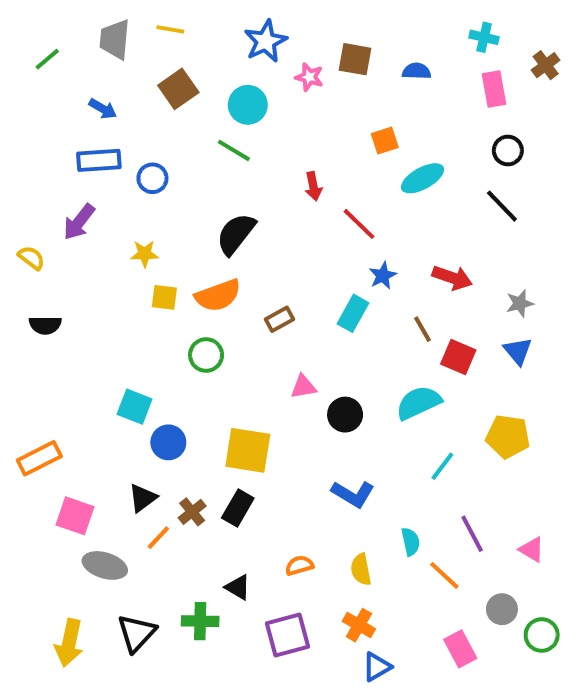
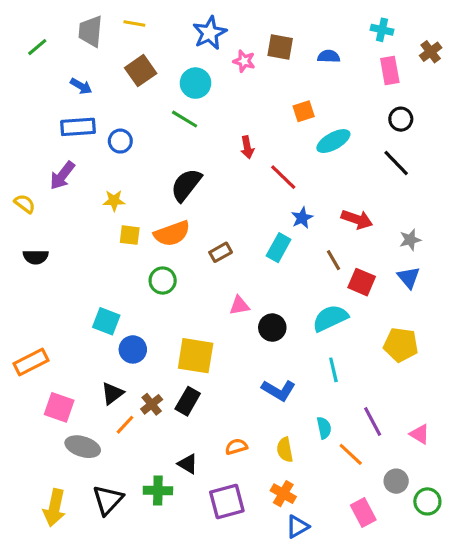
cyan line: (442, 466) -> (333, 370), moved, turned -50

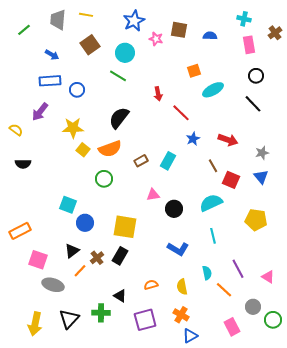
yellow star: (114, 201) -> (73, 128), size x1.5
yellow square: (130, 235) -> (83, 150), turned 32
cyan rectangle: (279, 248) -> (168, 161), moved

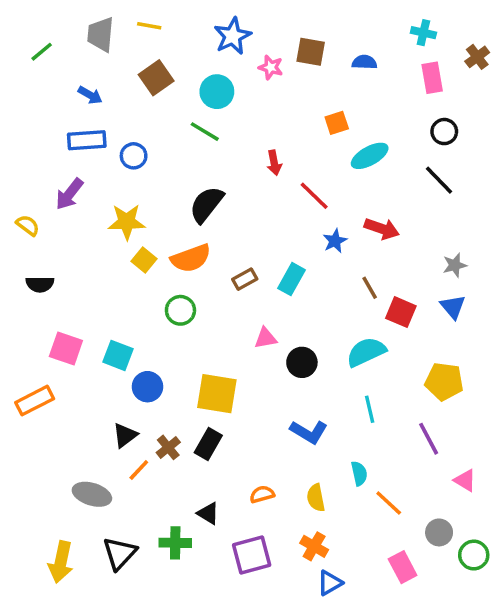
red arrow: (228, 140) -> (382, 229), moved
pink square: (38, 260) -> (66, 348), moved
purple line: (238, 269) -> (429, 439), moved

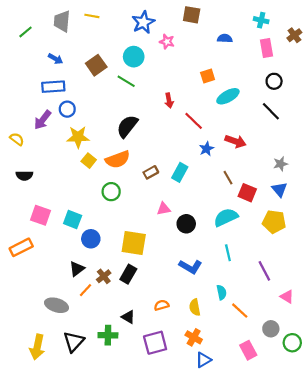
brown square: (311, 52) -> (192, 15), moved
brown square: (156, 78) -> (96, 65), moved
blue circle: (134, 156) -> (67, 109), moved
yellow pentagon: (444, 381) -> (274, 222), moved

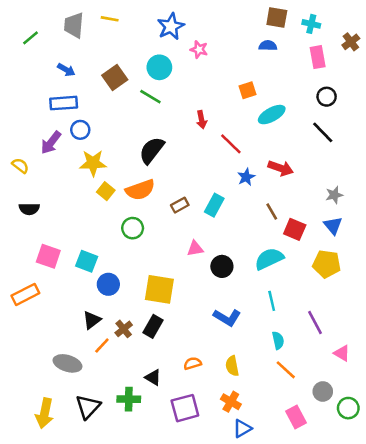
brown square: (192, 15) -> (277, 18), moved
cyan semicircle: (222, 292) -> (278, 340), moved

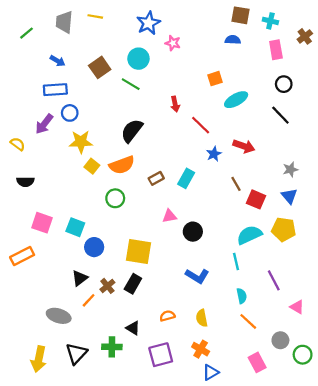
cyan semicircle: (269, 259) -> (249, 235), moved

